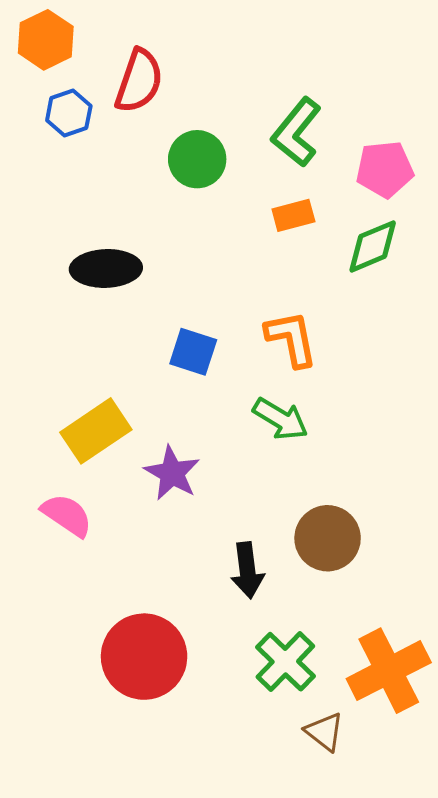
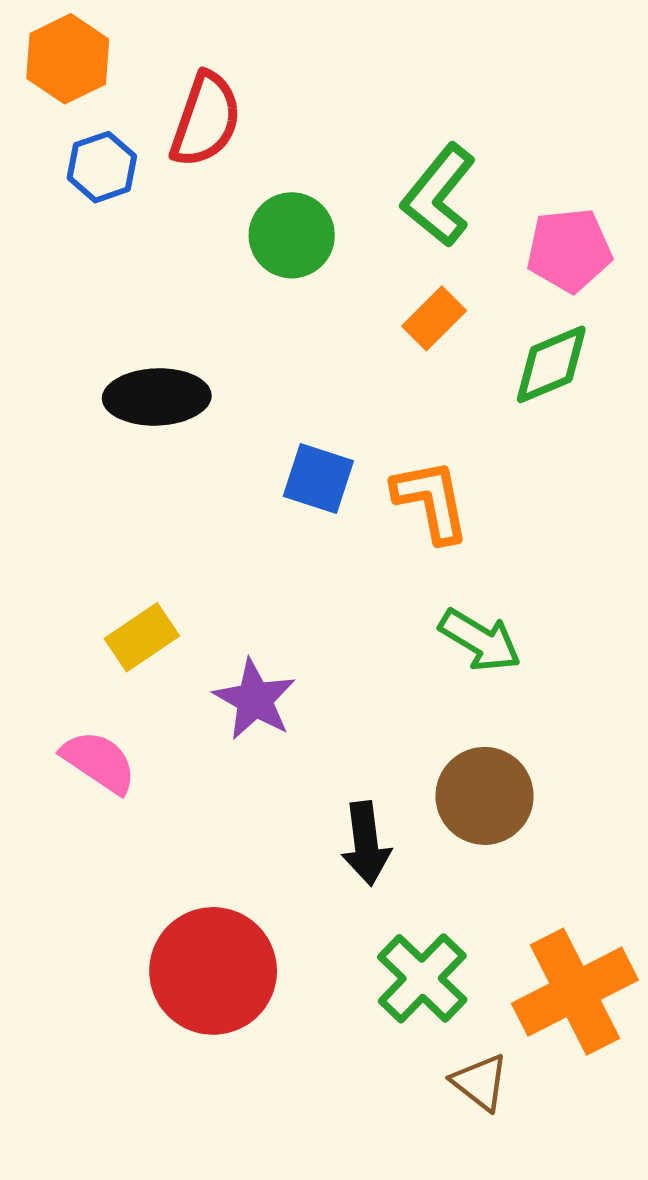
orange rectangle: (293, 215) -> (434, 318), turned -30
blue square: (193, 352) -> (318, 479), moved
green arrow: (280, 419) -> (480, 640), moved
yellow rectangle: (96, 431) -> (142, 637), size x0.7

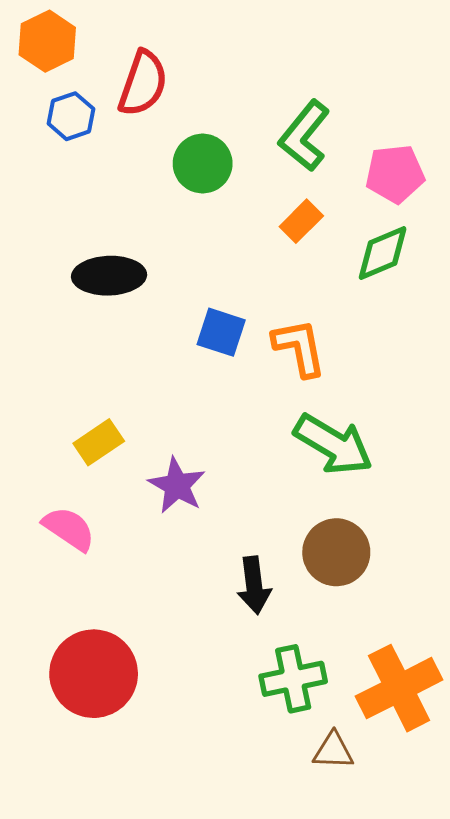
green arrow: (480, 640) -> (333, 444), size x1.4
red circle: (213, 971) -> (94, 674), moved
green cross: (422, 978) -> (293, 679), turned 34
brown triangle: (480, 1082) -> (333, 751), turned -36

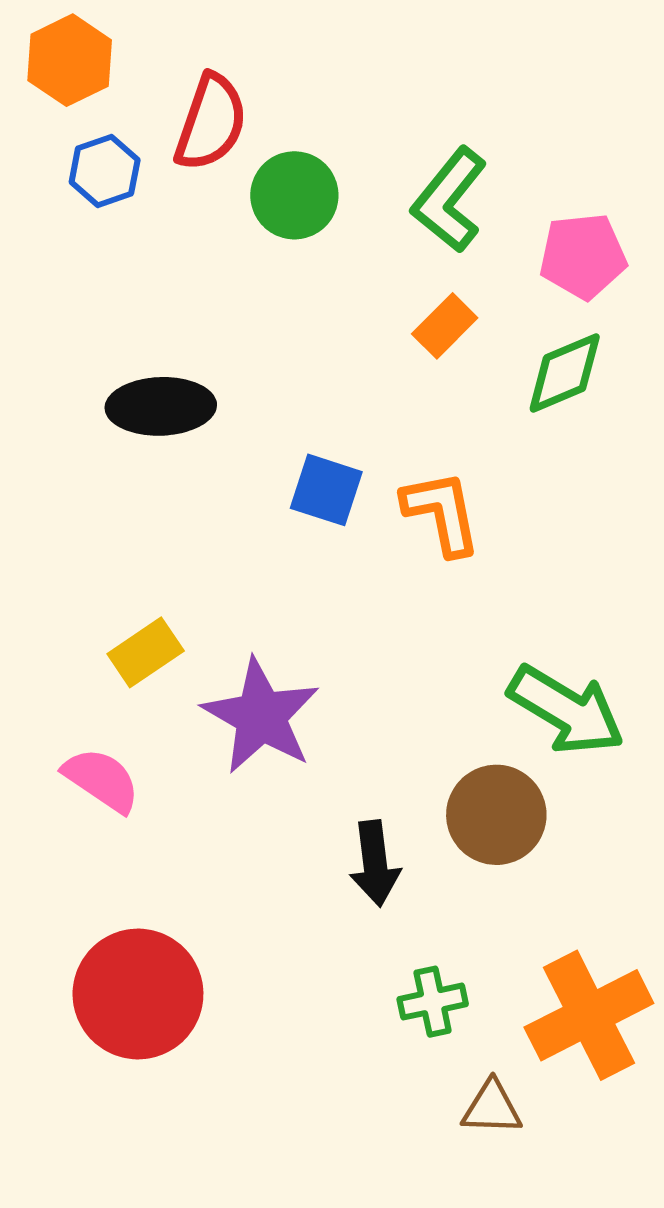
green circle: (203, 164) -> (294, 195), moved
green arrow: (333, 444) -> (566, 710), moved
purple star: (177, 485) -> (261, 716), size x1.4
green cross: (293, 679) -> (433, 1002), size x0.7

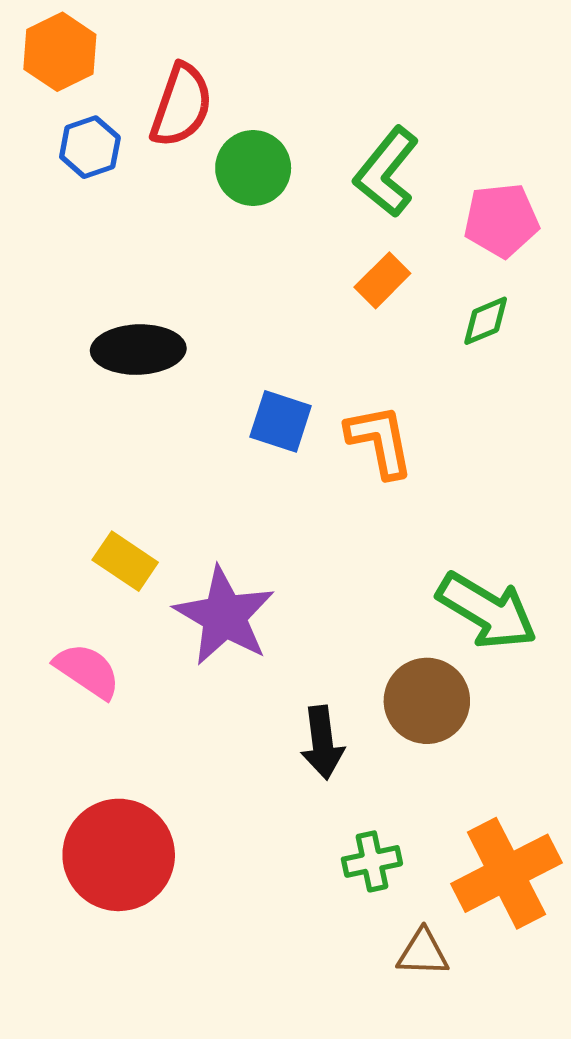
green diamond: (565, 373) -> (486, 321), size x0.7
yellow rectangle: (146, 652) -> (125, 561), turned 68

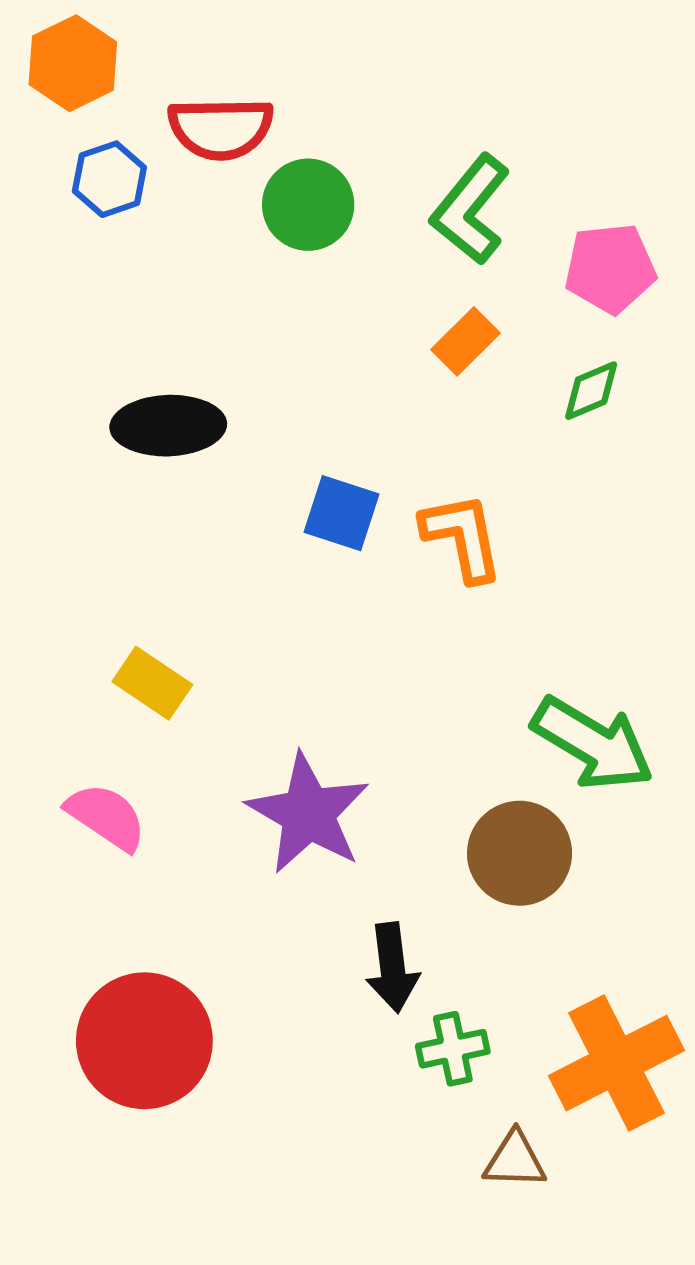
red semicircle: (181, 105) -> (221, 128), turned 70
purple star: (224, 616) -> (308, 813), moved
black arrow: (322, 743) -> (392, 968), moved

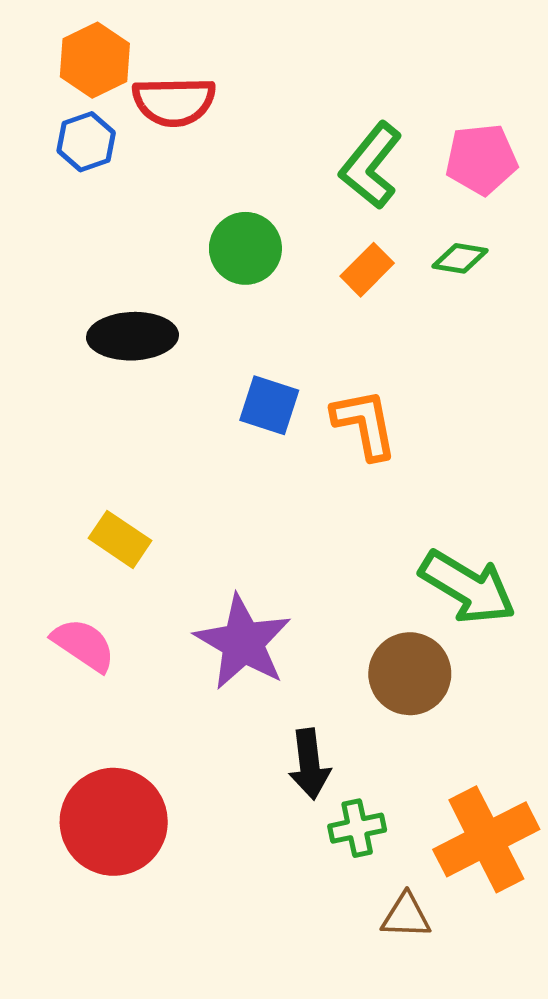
orange hexagon: (73, 63) -> (95, 60), moved
green circle: (308, 205) -> (245, 248), moved
pink pentagon: (610, 268) -> (481, 159), moved
green diamond: (591, 391) -> (460, 258), moved, turned 32

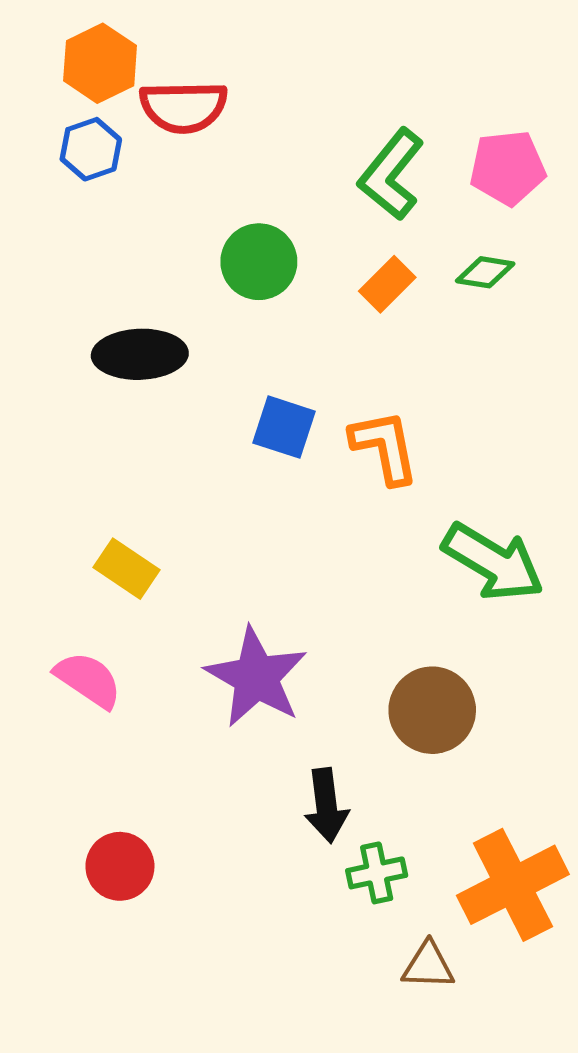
green arrow: (468, 587) -> (493, 562), moved
red circle: (114, 822) -> (120, 866), size x0.6

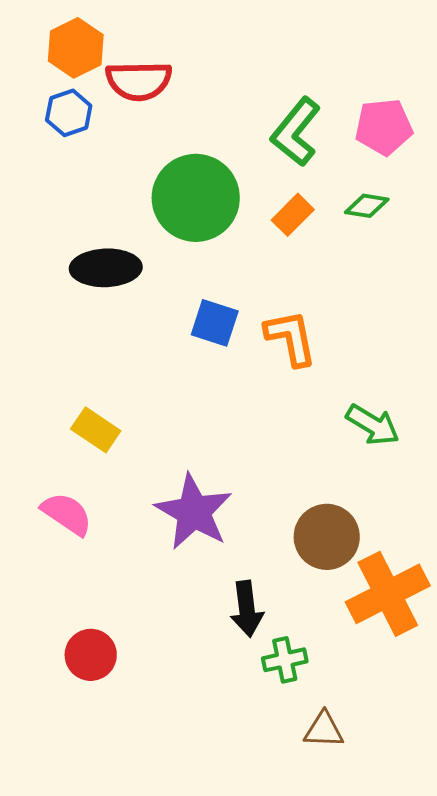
green circle: (259, 262) -> (196, 198), size x1.5
green arrow: (493, 562) -> (373, 425), size x0.7
orange cross: (513, 885) -> (388, 594), moved

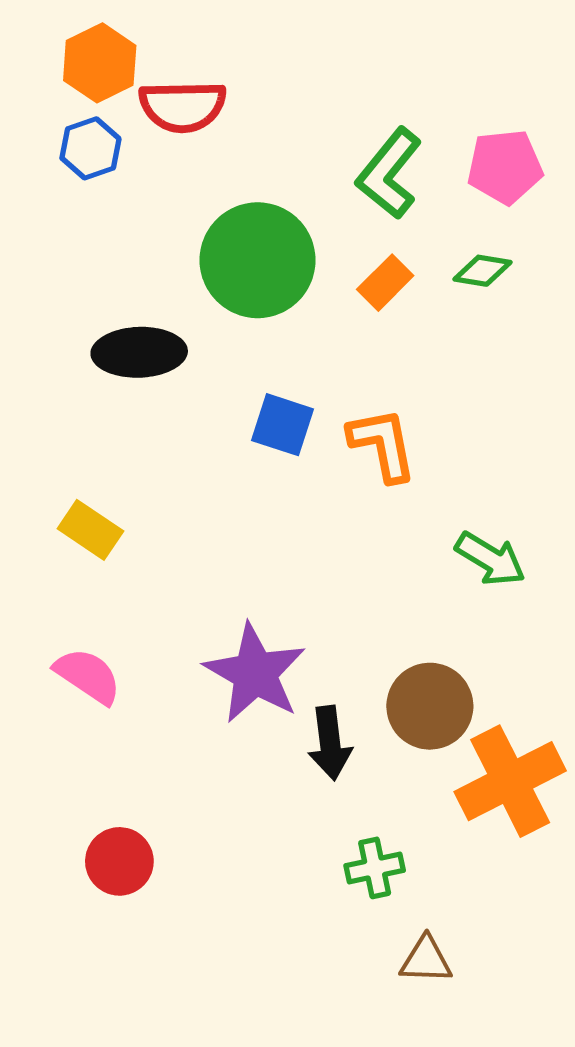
yellow rectangle: (96, 430) -> (90, 530), moved
black arrow: (247, 609) -> (330, 743), moved

